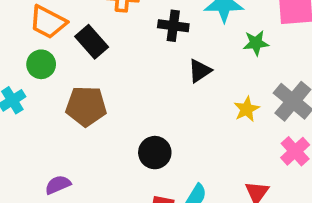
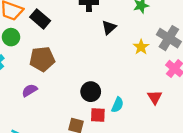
black circle: (155, 153) -> (91, 92), moved
purple semicircle: (58, 185) -> (30, 90), moved

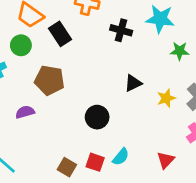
black triangle: (109, 27) -> (133, 83), moved
black circle: (91, 92) -> (97, 117), moved

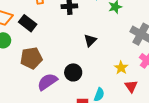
yellow star: (166, 98) -> (121, 68), moved
purple semicircle: (25, 112) -> (47, 82), moved, size x1.5

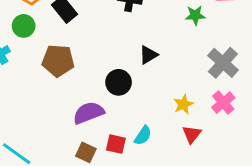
black circle: (73, 72) -> (119, 82), moved
purple semicircle: (47, 82) -> (89, 113), moved

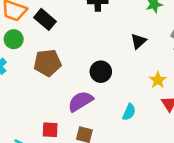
black triangle: (148, 55) -> (138, 41), moved
red square: (116, 144) -> (50, 130), moved

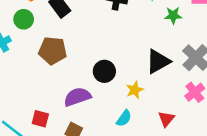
black triangle: (138, 41) -> (158, 61), moved, size x1.5
yellow star: (158, 80) -> (135, 90), moved

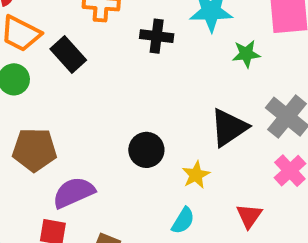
brown pentagon: (53, 51) -> (34, 150), moved
purple semicircle: (77, 97) -> (74, 192), moved

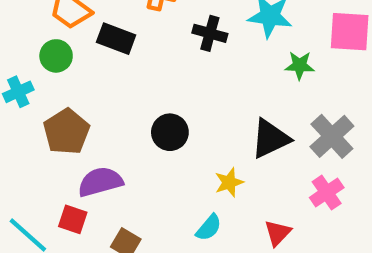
black rectangle: (68, 54) -> (116, 39), turned -36
brown pentagon: (34, 150) -> (66, 132), turned 30
black circle: (146, 150) -> (170, 132), moved

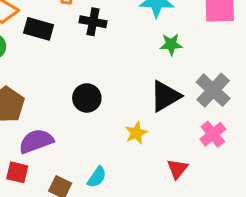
black cross: (210, 33) -> (93, 22), moved
green star: (300, 65) -> (171, 44), moved
cyan semicircle: (209, 228) -> (97, 177), moved

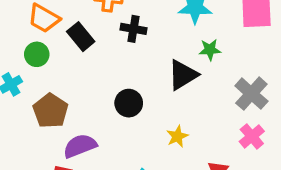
black rectangle: (39, 29) -> (81, 37), turned 36
black triangle: (165, 96) -> (183, 75), moved

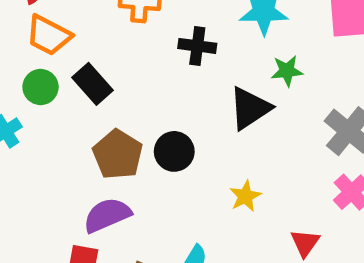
black cross: (133, 29) -> (197, 46), moved
black rectangle: (81, 37) -> (93, 84), moved
brown pentagon: (51, 111) -> (118, 154), moved

